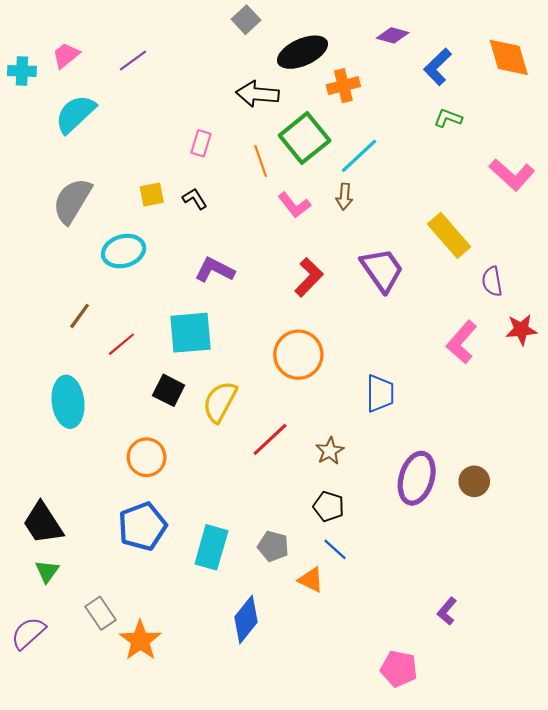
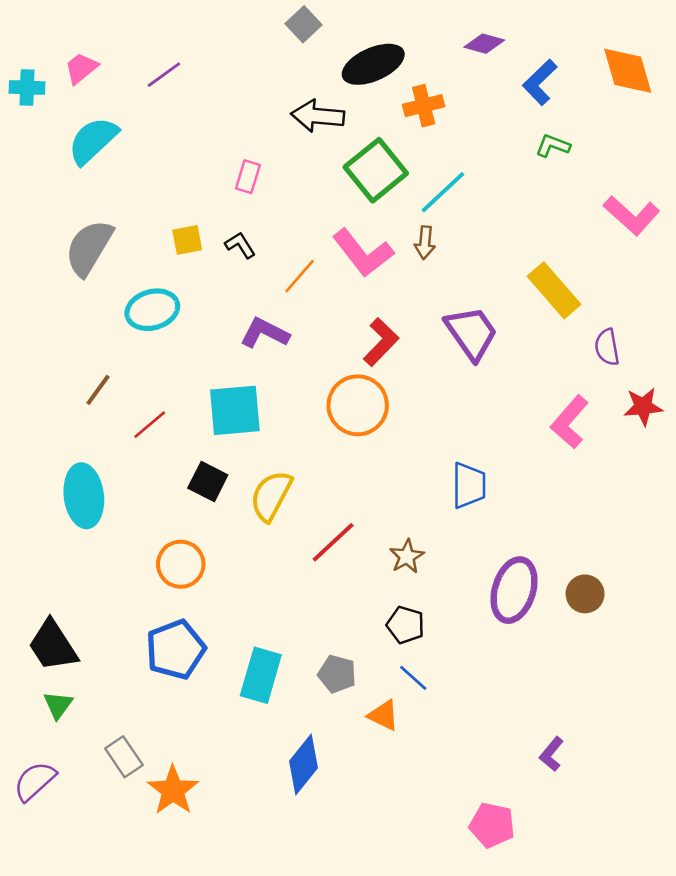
orange line: (261, 161) -> (300, 276), moved, turned 60
pink L-shape: (294, 205) -> (363, 253), size x1.5
orange circle: (298, 355) -> (358, 405), moved

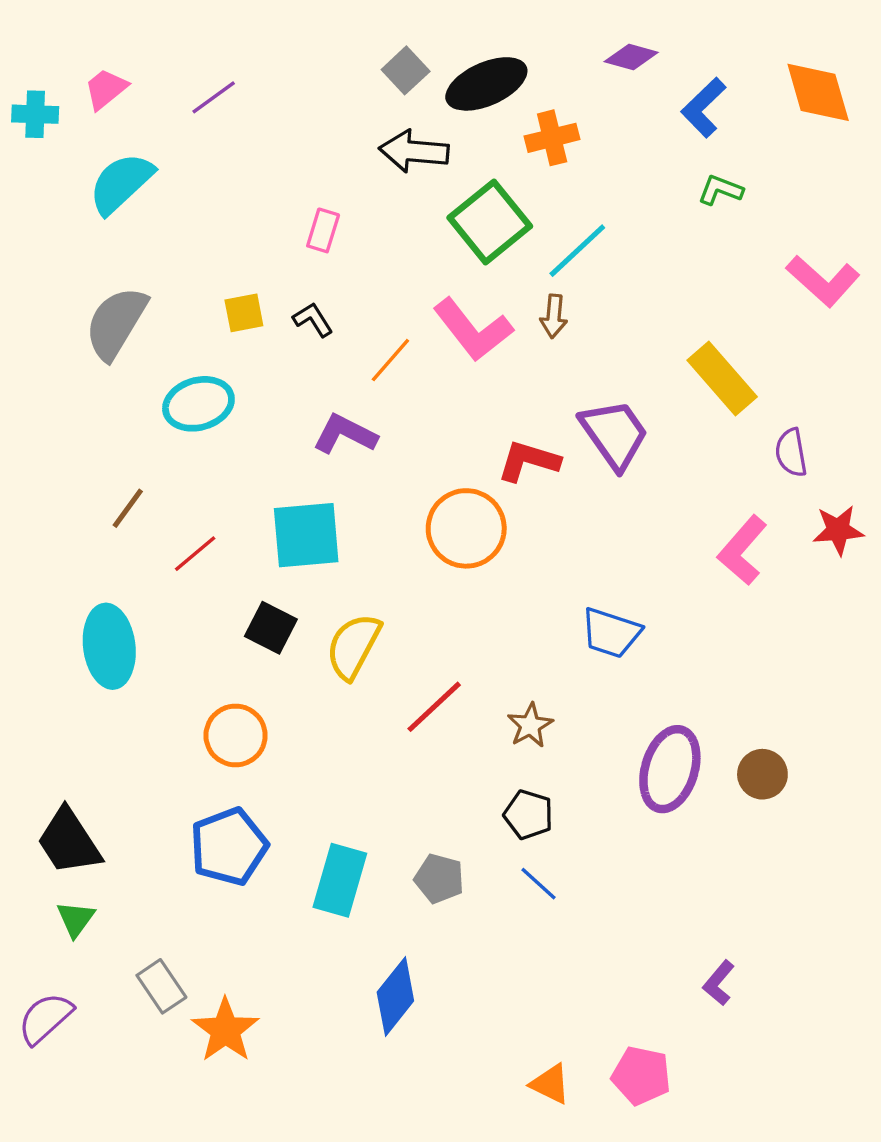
gray square: (303, 24) -> (406, 70), moved
red L-shape: (381, 342) -> (528, 461), moved, turned -117
blue trapezoid: (469, 485) -> (611, 633), turned 108
orange triangle: (384, 715) -> (550, 1084), moved

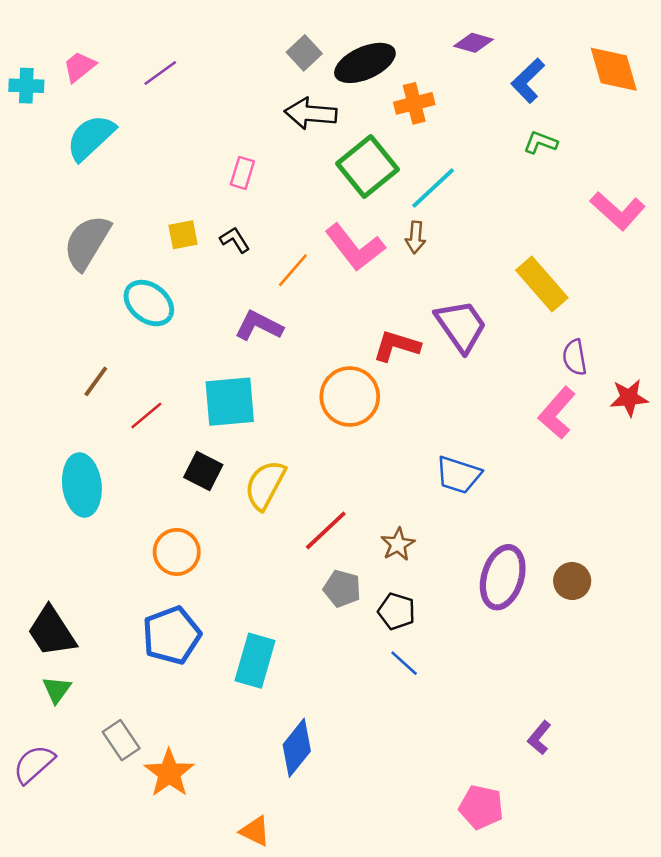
cyan ellipse: (198, 404) -> (149, 303), turned 54
purple semicircle: (791, 453) -> (575, 357), moved
gray pentagon: (439, 879) -> (342, 589), moved
orange triangle: (550, 1084) -> (255, 831), moved

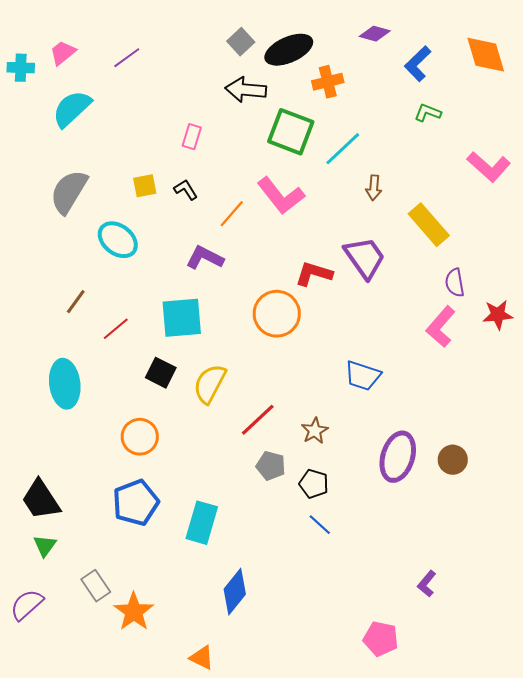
green square: (367, 167) -> (291, 132), turned -30
brown arrow: (415, 237) -> (374, 188), moved

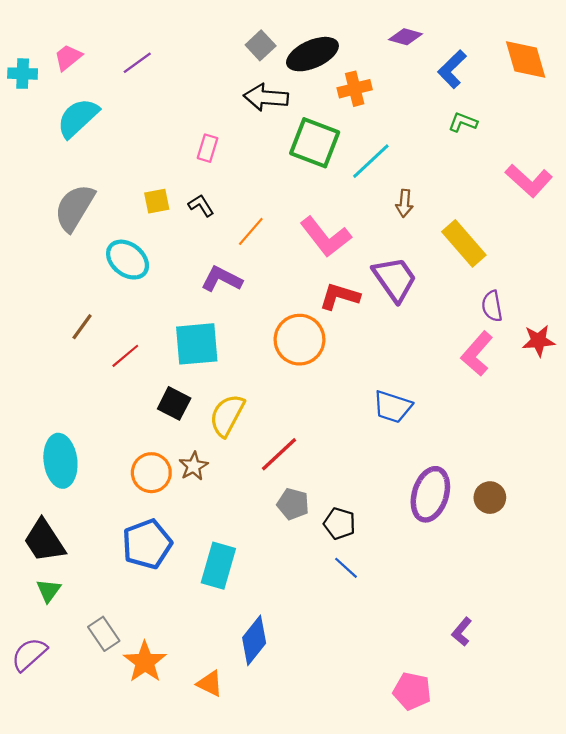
pink L-shape: (281, 196) -> (325, 237), moved
cyan ellipse: (65, 384) -> (60, 461), moved
brown star: (315, 431) -> (193, 466), moved
orange triangle: (202, 658) -> (210, 684), moved

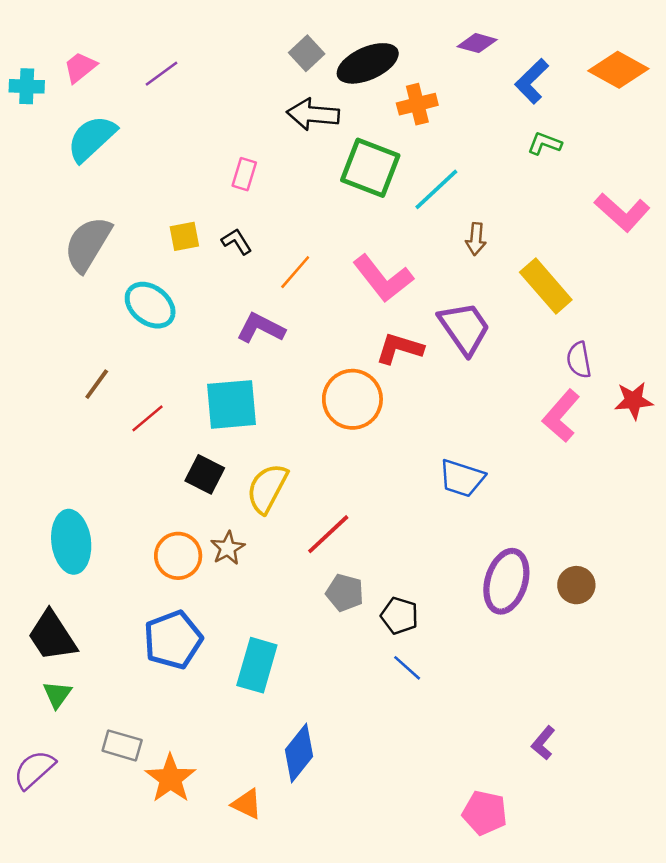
orange diamond: (526, 59) -> (618, 70), turned -45
gray rectangle: (104, 634) -> (122, 745), turned -40

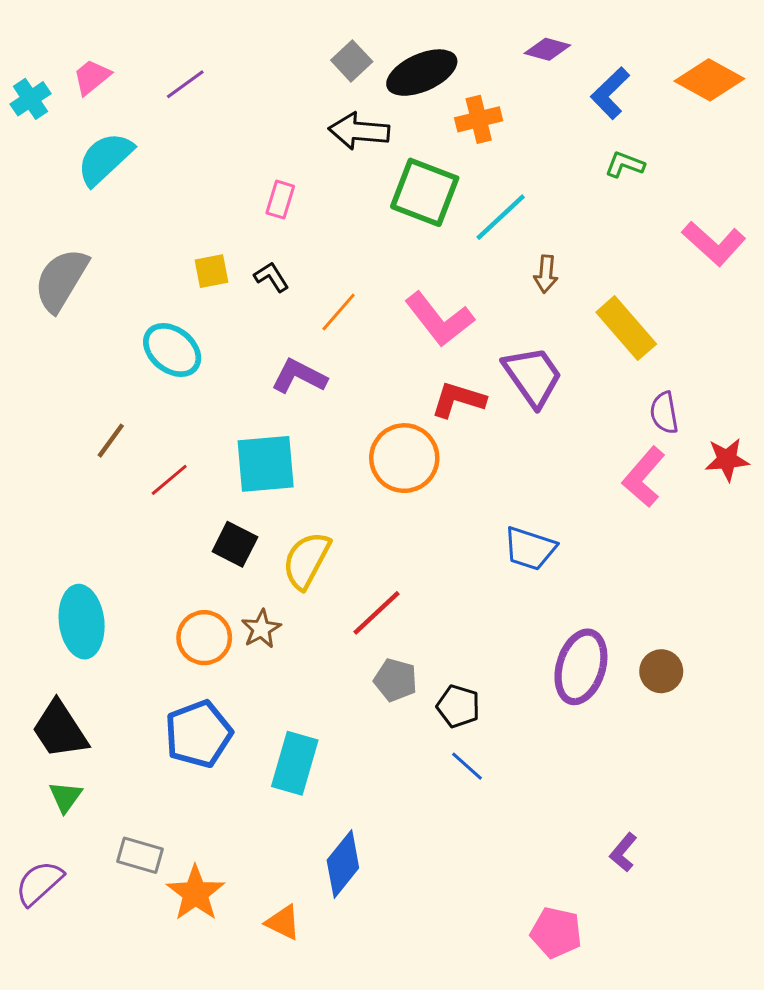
cyan cross: (27, 86) -> (30, 99), turned -36
gray semicircle: (88, 244) -> (61, 280), moved

